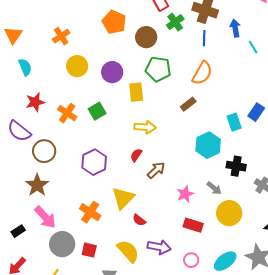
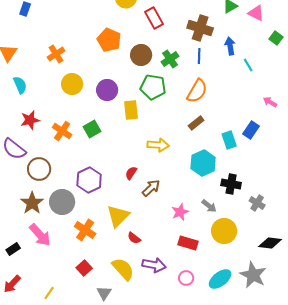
green cross: (175, 22) -> (170, 59), moved
brown rectangle: (188, 104) -> (196, 123), moved
yellow arrow: (145, 127) -> (158, 145), moved
gray circle: (62, 244) -> (62, 202), moved
red square: (89, 250) -> (84, 268), turned 35

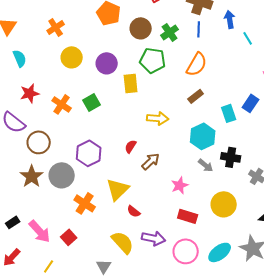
gray arrow: (209, 206) -> (206, 165), moved
pink arrow: (40, 235) -> (40, 231), moved
red square: (84, 268) -> (69, 237), moved
pink circle: (186, 278) -> (186, 251), size x1.6

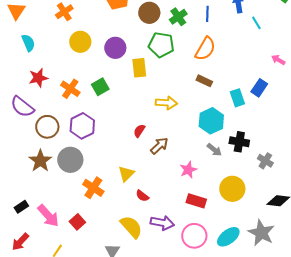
brown rectangle: (196, 96) -> (204, 81), turned 63
purple hexagon: (89, 153) -> (82, 126), moved
yellow triangle: (118, 189) -> (126, 174), size x0.7

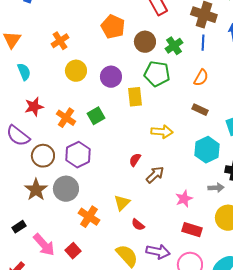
orange semicircle: (205, 49) -> (201, 78), size x0.7
gray arrow: (214, 150) -> (216, 188), moved, turned -42
black rectangle: (21, 207) -> (19, 227), moved

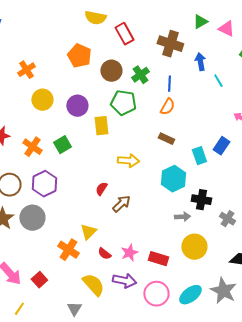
blue line: (203, 43) -> (169, 84), moved
pink star: (184, 199) -> (129, 253), moved
orange cross: (89, 217) -> (68, 250), moved

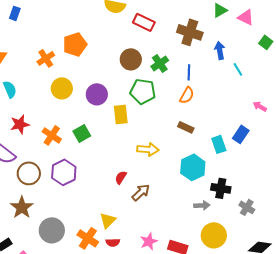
red rectangle: (124, 34) -> (144, 22), turned -35
orange pentagon: (79, 56) -> (75, 44), moved, turned 30
gray circle: (32, 218) -> (52, 230), moved
red semicircle: (104, 254) -> (113, 242), moved, turned -40

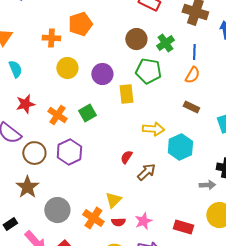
orange cross: (46, 58) -> (51, 38), turned 36
cyan hexagon: (193, 167) -> (180, 147), moved
pink star: (149, 241) -> (143, 221), moved

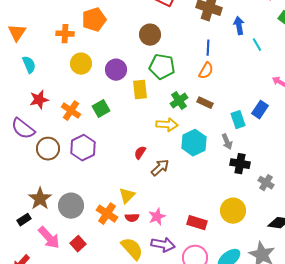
green cross: (165, 43) -> (179, 101), moved
gray arrow: (207, 185) -> (227, 142), moved, turned 70
brown star: (27, 187) -> (40, 199), moved

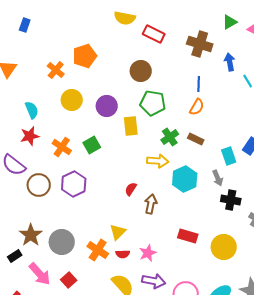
orange cross: (65, 34) -> (56, 70), turned 36
cyan semicircle: (29, 65) -> (32, 110), moved
brown arrow: (160, 168) -> (151, 204), turned -36
red rectangle: (197, 223) -> (188, 236), moved

